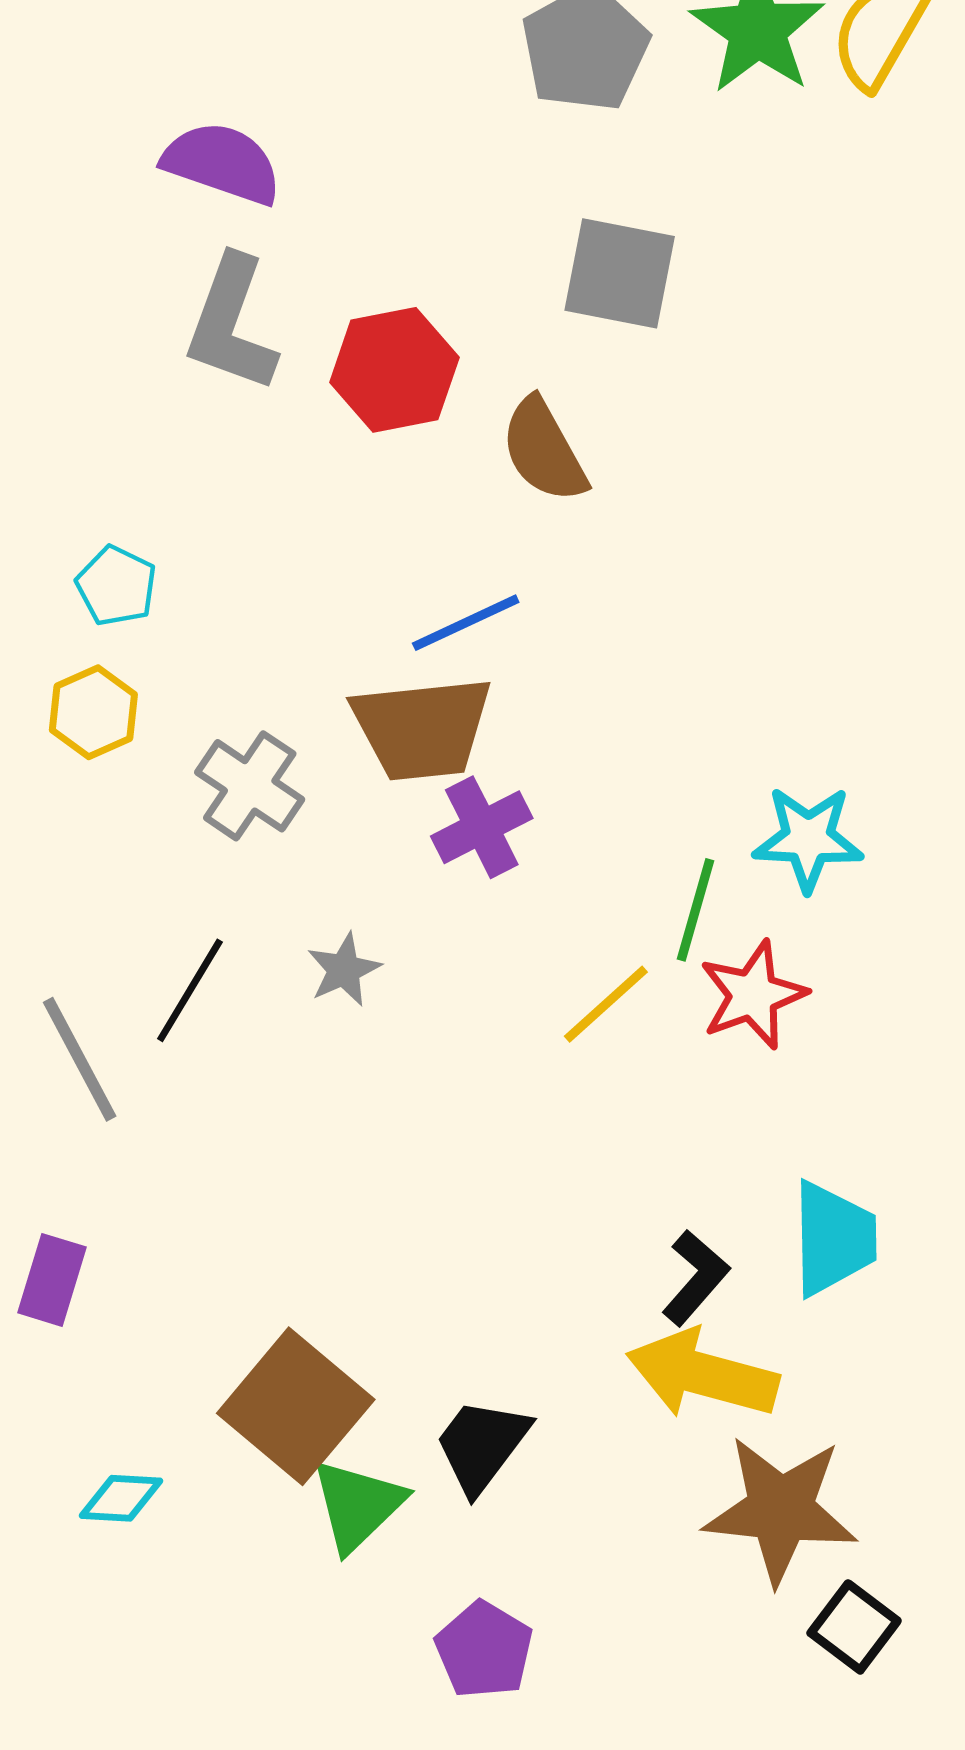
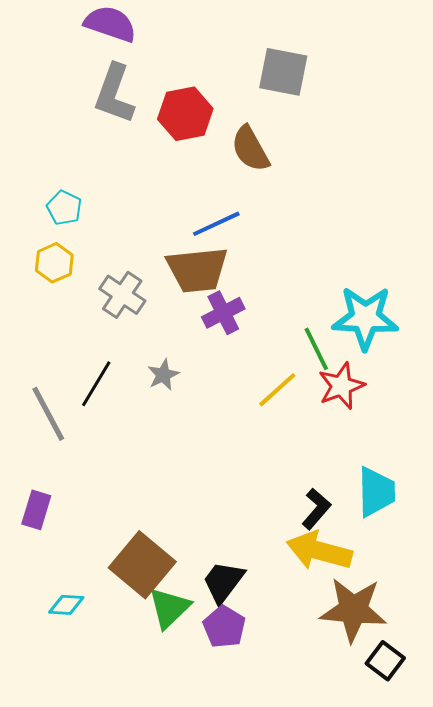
cyan star: (808, 839) -> (365, 318), size x1.4
green line: (696, 910) -> (316, 349), turned -42
purple pentagon: (484, 1650) -> (224, 627), moved

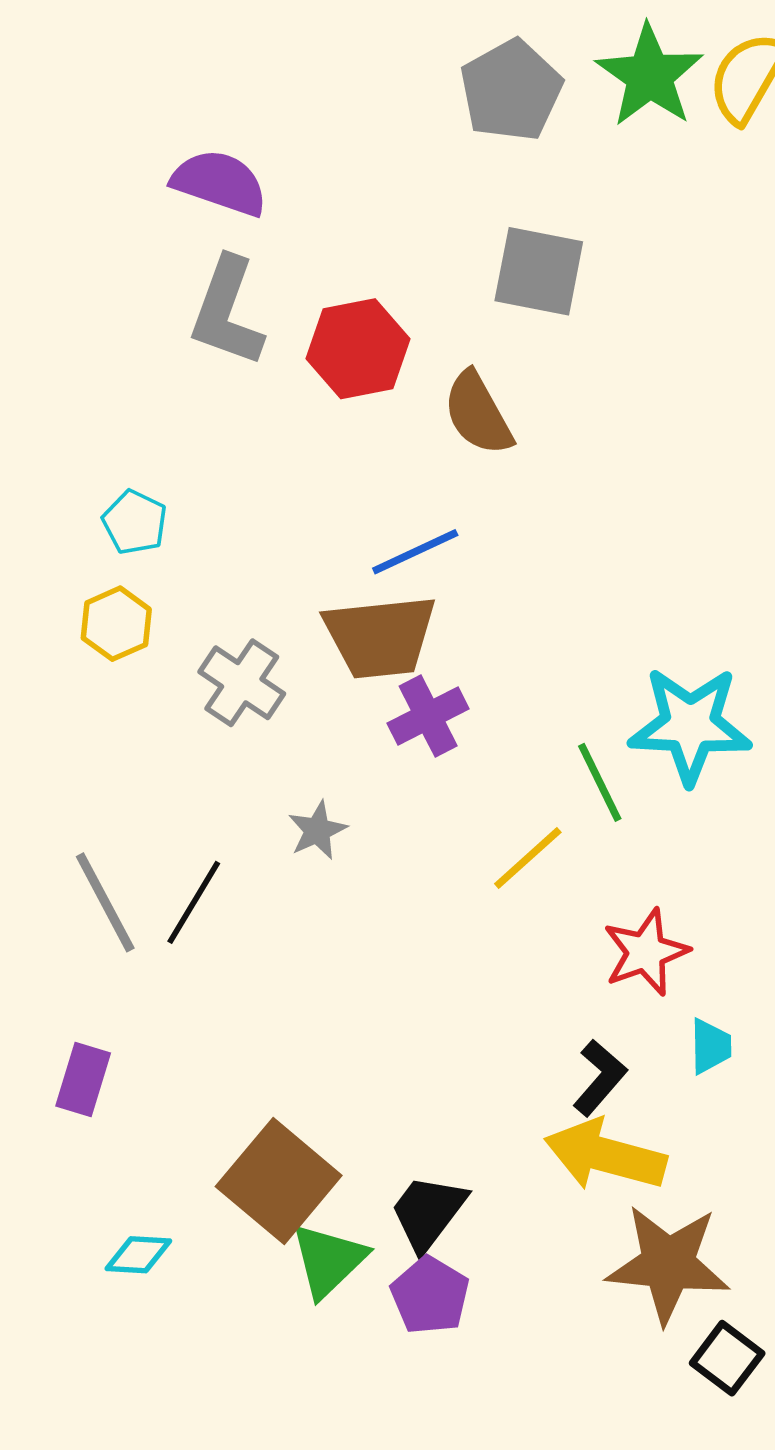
black line: (96, 384) -> (194, 902), moved
red star: (341, 386) -> (646, 952), moved
cyan trapezoid: (376, 492) -> (710, 1046), size x0.6

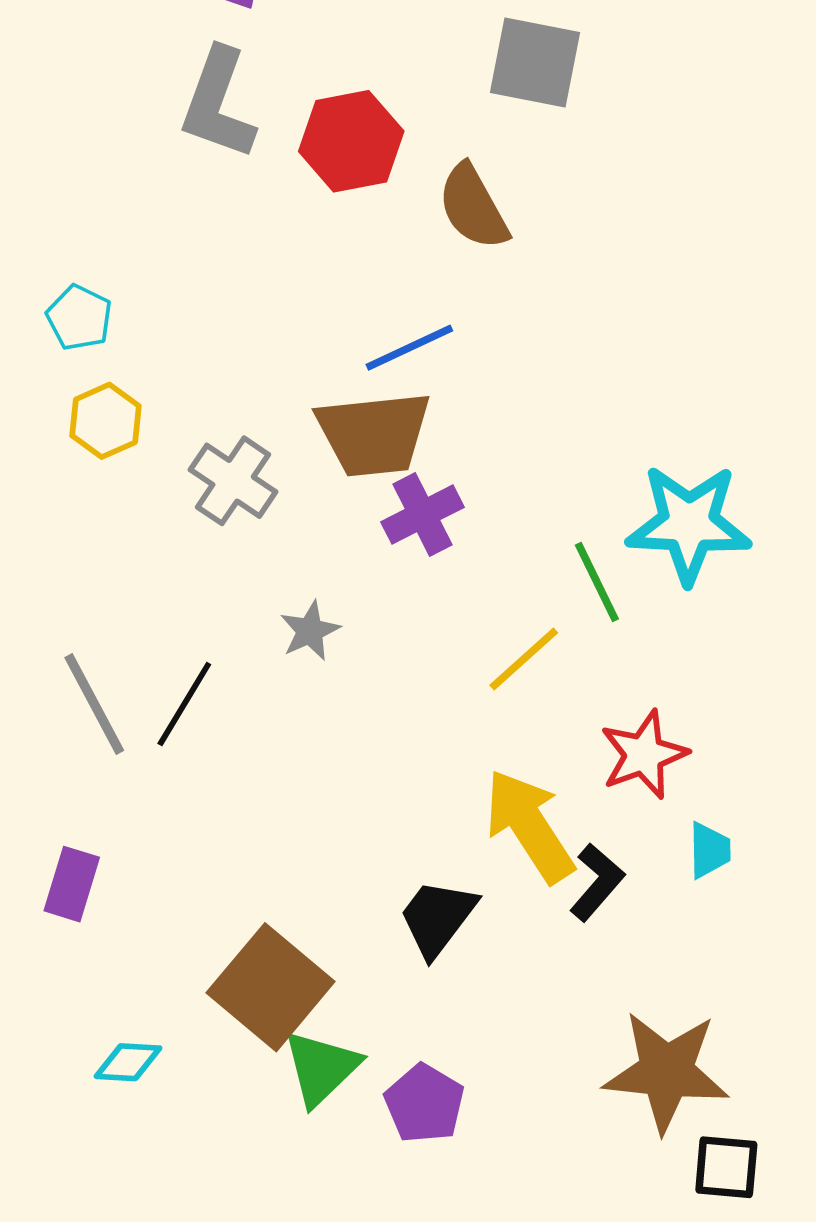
cyan pentagon: (135, 522) -> (79, 318), moved
yellow arrow: (605, 1155) -> (529, 826), moved, turned 42
black trapezoid: (428, 1212) -> (437, 918), moved
black square: (727, 1358) -> (726, 1167), turned -32

